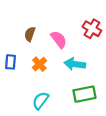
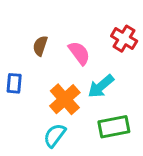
orange cross: (39, 64) -> (65, 99), moved, size x1.5
cyan arrow: (75, 64) -> (101, 86), turned -48

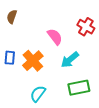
brown semicircle: (40, 46) -> (12, 17), moved
orange cross: (65, 99) -> (33, 61), moved

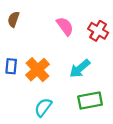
pink semicircle: (55, 37) -> (65, 26), moved

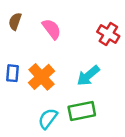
pink semicircle: (65, 26) -> (52, 29), moved
green rectangle: (90, 101) -> (82, 111), moved

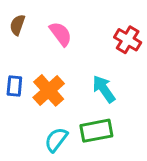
cyan arrow: (88, 76) -> (104, 89), turned 95

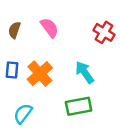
brown semicircle: (17, 25) -> (14, 30), moved
cyan semicircle: (56, 140) -> (23, 114), moved

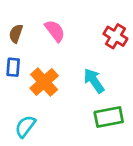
blue rectangle: (12, 70) -> (13, 67), moved
green rectangle: (79, 106) -> (109, 117), moved

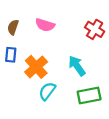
pink semicircle: (55, 31) -> (45, 25), turned 144
cyan semicircle: (25, 126) -> (47, 91), moved

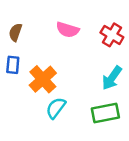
pink semicircle: (45, 25) -> (68, 30), moved
cyan arrow: (77, 66) -> (112, 78), moved, turned -110

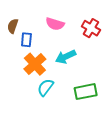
blue rectangle: (13, 65) -> (26, 40), moved
cyan arrow: (112, 78) -> (66, 57), moved, turned 30

